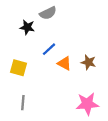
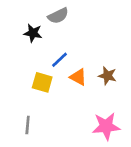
yellow square: (18, 68) -> (42, 82), moved

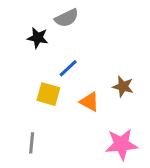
orange triangle: (78, 77) -> (89, 102), moved

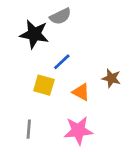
black star: (38, 38) -> (34, 34), size x1.5
pink star: (121, 144) -> (78, 131), moved

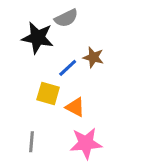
brown star: (111, 78) -> (93, 57), moved
orange triangle: (81, 92) -> (75, 107), moved

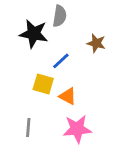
gray semicircle: (66, 18) -> (60, 16), turned -55
brown star: (93, 57) -> (96, 43), moved

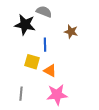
gray semicircle: (60, 16) -> (44, 12), turned -77
blue line: (61, 61) -> (45, 45), turned -48

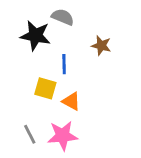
gray line: (21, 94) -> (30, 134), turned -32
pink star: (57, 95) -> (63, 136), moved

